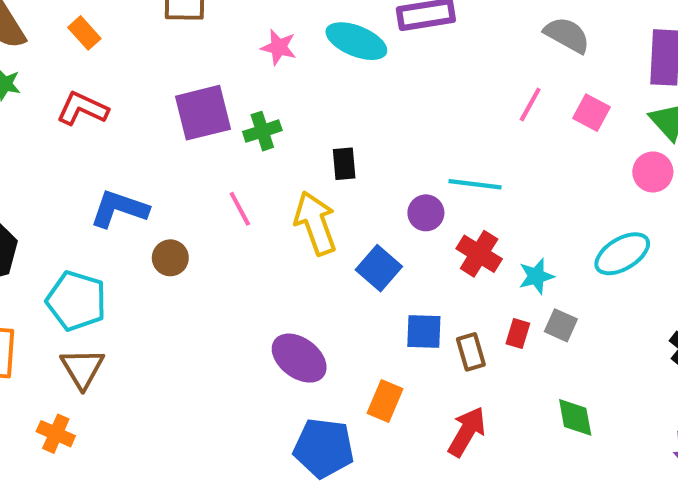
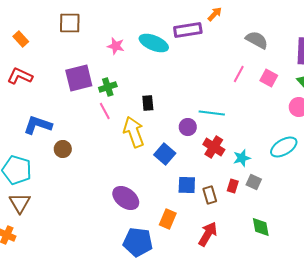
pink line: (240, 209) -> (105, 111), moved

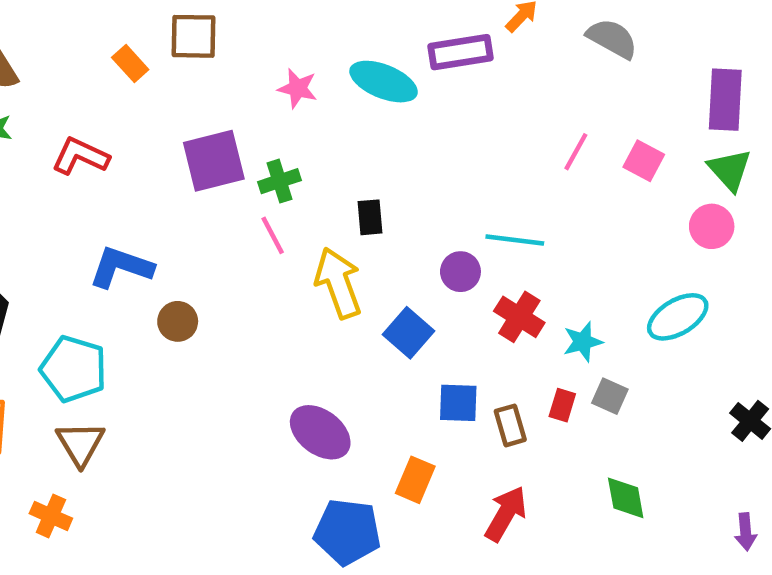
orange rectangle: (21, 39) -> (130, 63), moved
gray semicircle: (257, 40) -> (612, 39), moved

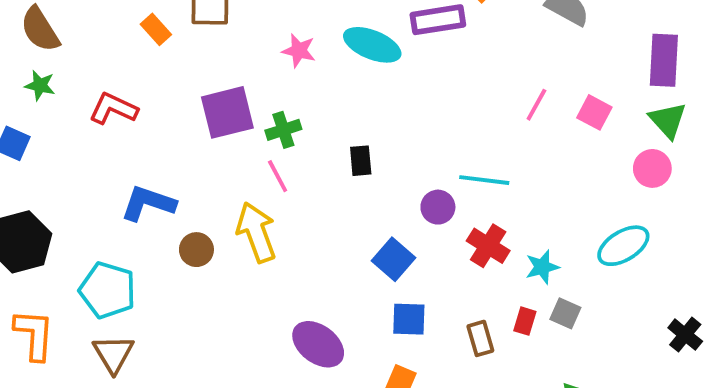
yellow arrow: (338, 283) -> (256, 232), moved
blue square: (458, 403) -> (409, 319), moved

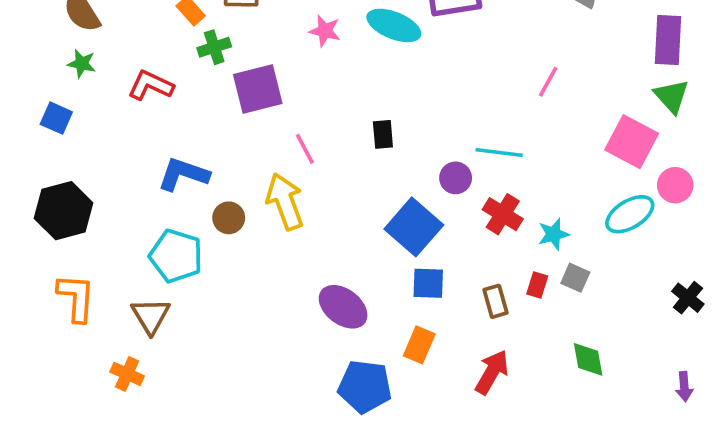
pink square: (594, 112) -> (632, 142), moved, size x1.6
green cross: (283, 130) -> (214, 47), moved
pink circle: (652, 168) -> (675, 185), moved
blue square: (393, 259) -> (414, 227), size x1.4
cyan pentagon: (108, 290) -> (176, 256), moved

